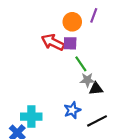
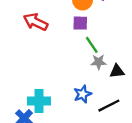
red arrow: (53, 42) -> (36, 22), moved
black triangle: (96, 89) -> (117, 71), moved

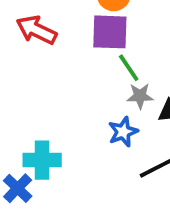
purple square: (80, 23) -> (110, 32), size x1.5
blue star: (83, 94) -> (123, 132), moved

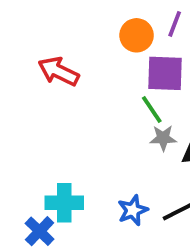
purple square: (110, 32) -> (165, 73), moved
blue star: (123, 132) -> (133, 210), moved

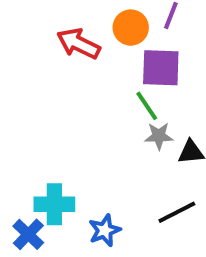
red arrow: (59, 71) -> (78, 44), moved
blue star: (133, 210) -> (105, 230), moved

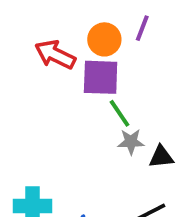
purple square: (161, 68) -> (101, 77), moved

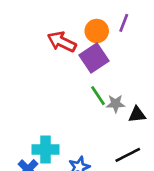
purple square: (101, 77) -> (94, 58), turned -36
green line: (120, 113) -> (98, 96), moved

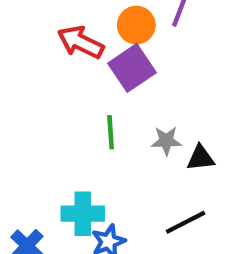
green line: (98, 96) -> (111, 132), moved, turned 30
cyan cross: (46, 149) -> (83, 214), moved

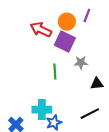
purple square: (132, 68) -> (65, 42), turned -30
gray star: (166, 141) -> (81, 63), moved

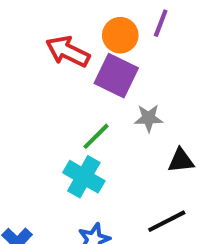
green line: (55, 72) -> (96, 136), turned 49
cyan cross: (42, 110) -> (84, 177), moved, turned 30

